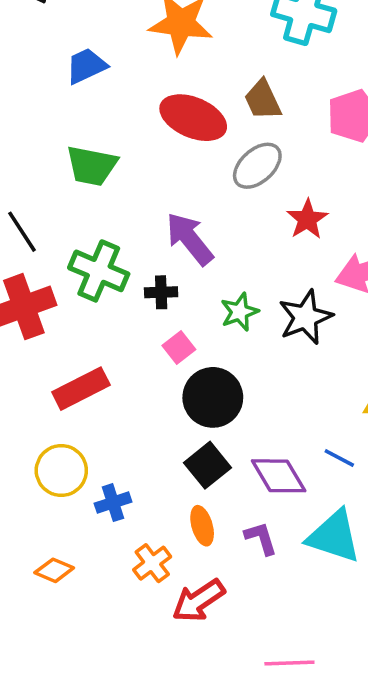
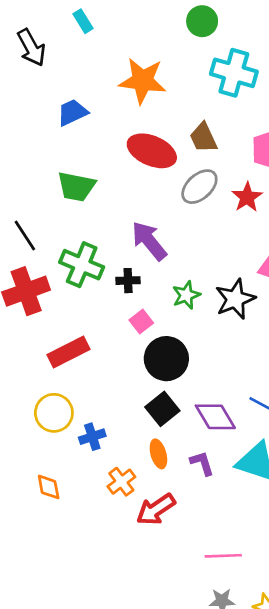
red star: (307, 219) -> (247, 197), moved
orange diamond: (54, 570) -> (49, 487), turned 56

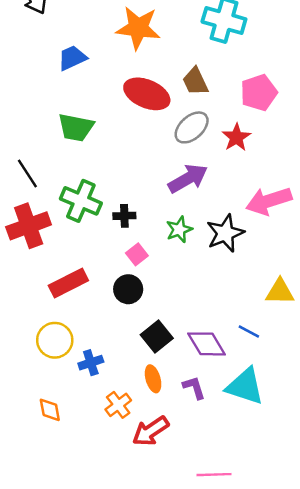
purple arrow: (149, 241) -> (188, 178), moved, turned 99
black circle: (166, 359) -> (128, 289), moved, size x0.7

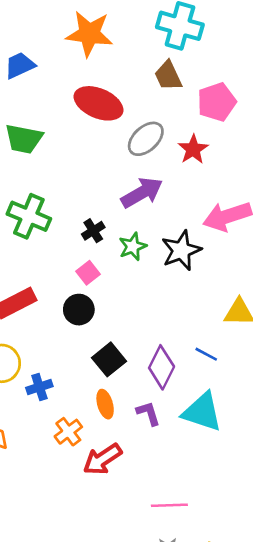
brown trapezoid: (195, 81) -> (168, 76), moved
black cross: (124, 216) -> (93, 231), moved, turned -30
purple diamond: (207, 344) -> (162, 367), turned 57

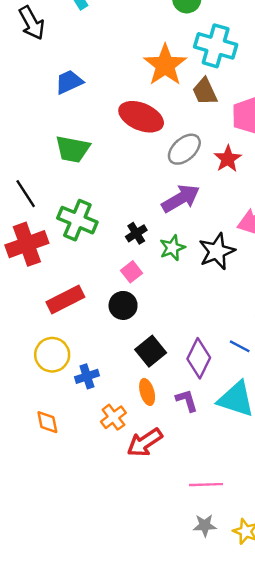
orange star: (89, 34) -> (165, 65), moved, turned 30

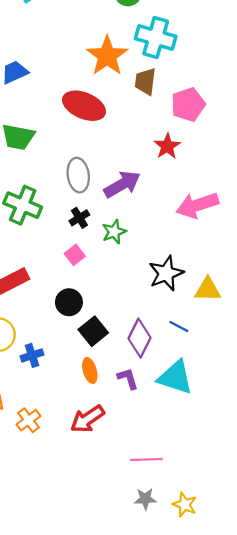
brown trapezoid: (205, 91) -> (145, 81), turned 32
gray ellipse: (184, 149) -> (78, 175), moved, turned -56
black star: (217, 251) -> (166, 273), moved
black circle: (123, 305) -> (69, 302), moved
orange cross: (113, 417) -> (29, 420), moved

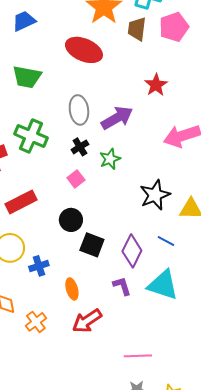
pink pentagon: (188, 105) -> (174, 27), moved
black square: (93, 331) -> (92, 245), turned -30
orange ellipse: (90, 370) -> (72, 289), moved

